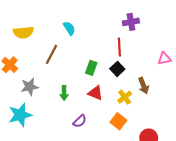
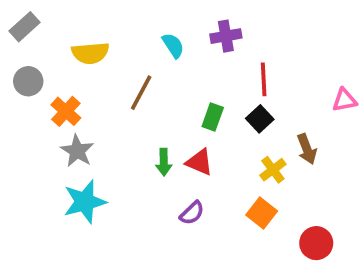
purple cross: (131, 22) -> (226, 36), moved
gray star: (30, 87) -> (77, 151), moved, turned -30
red triangle: (95, 93) -> (200, 162), moved

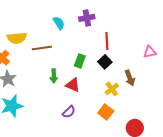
yellow semicircle: (90, 53) -> (17, 38), moved
brown line: (141, 93) -> (42, 48), turned 54
green arrow: (164, 162) -> (54, 76), moved

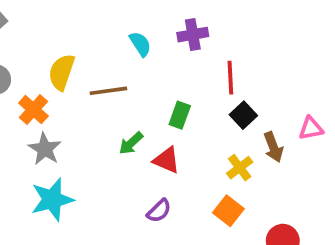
yellow semicircle: (17, 38) -> (62, 72), turned 114
pink triangle: (150, 52) -> (311, 128), moved
black square: (105, 62) -> (243, 115), moved
green arrow: (54, 76) -> (131, 143), turned 48

